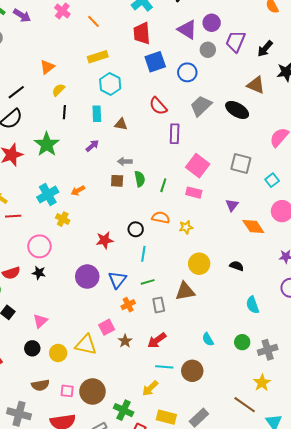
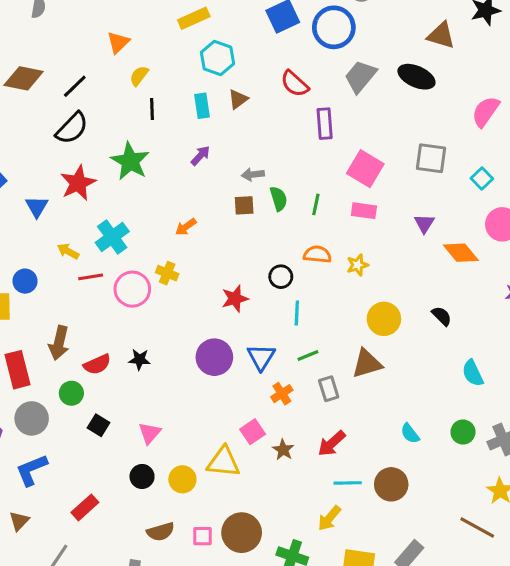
blue circle: (187, 72) -> (334, 27), size x1.4
brown triangle: (121, 124) -> (238, 99), moved, turned -40
cyan cross: (48, 195) -> (112, 237), moved
pink circle: (39, 246) -> (132, 289), moved
black semicircle: (237, 266) -> (442, 316), turned 32

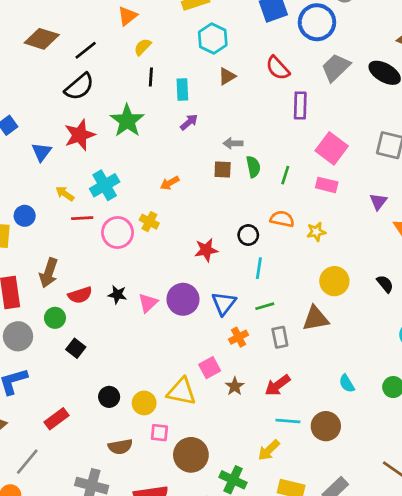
cyan rectangle: (202, 106) -> (182, 90), moved
pink triangle: (150, 433) -> (148, 303), moved
pink square: (203, 536) -> (159, 433), moved

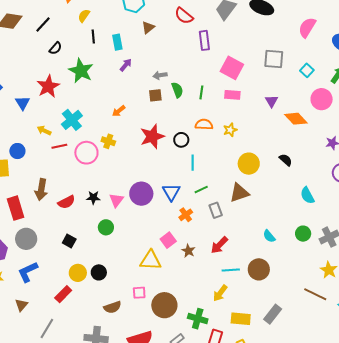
black semicircle: (79, 87) -> (55, 48), moved, size x0.6
red star: (206, 250) -> (152, 136), moved, size x1.4
green circle: (55, 318) -> (106, 227), moved
yellow circle: (144, 403) -> (78, 273), moved

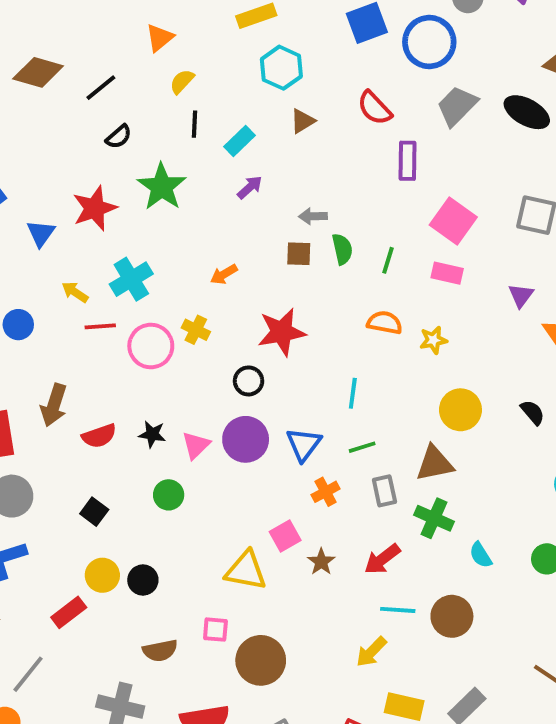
cyan rectangle: (117, 42) -> (240, 141), turned 49
black circle: (181, 140) -> (249, 381), moved
green cross: (198, 319) -> (434, 518), moved

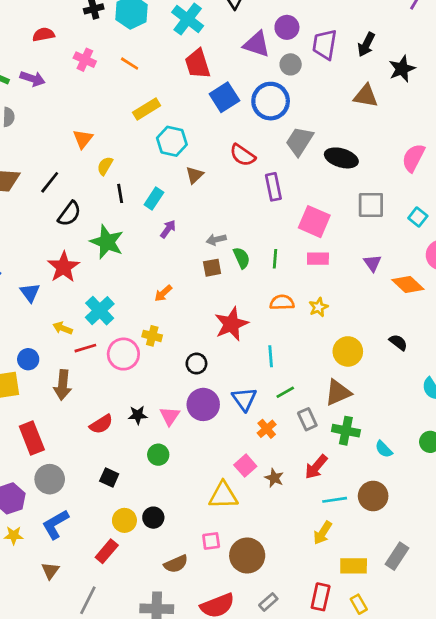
black ellipse: (527, 112) -> (341, 158), moved
black semicircle: (119, 137) -> (69, 214), size x1.4
red star: (282, 332) -> (231, 324), moved
brown arrow: (54, 405) -> (63, 385), moved

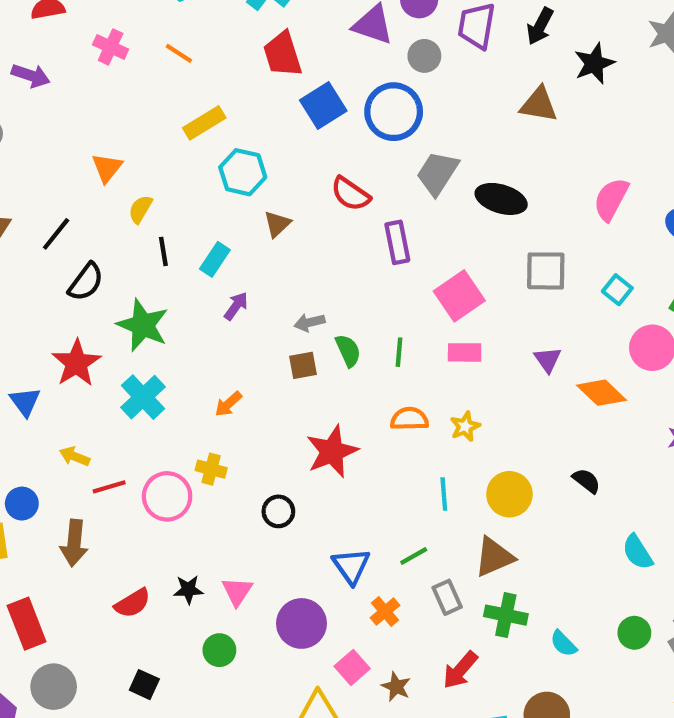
pink square: (314, 222) -> (459, 296), turned 32
cyan cross: (100, 311) -> (143, 397), moved
cyan line: (271, 356) -> (444, 494), moved
purple circle: (203, 404) -> (301, 623), moved

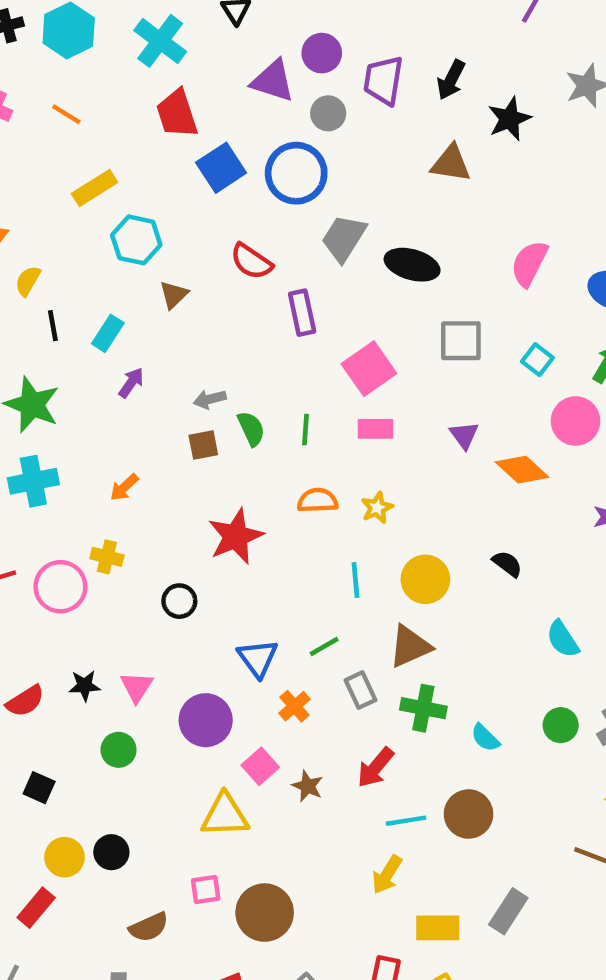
cyan cross: (143, 397) -> (33, 481), turned 33

